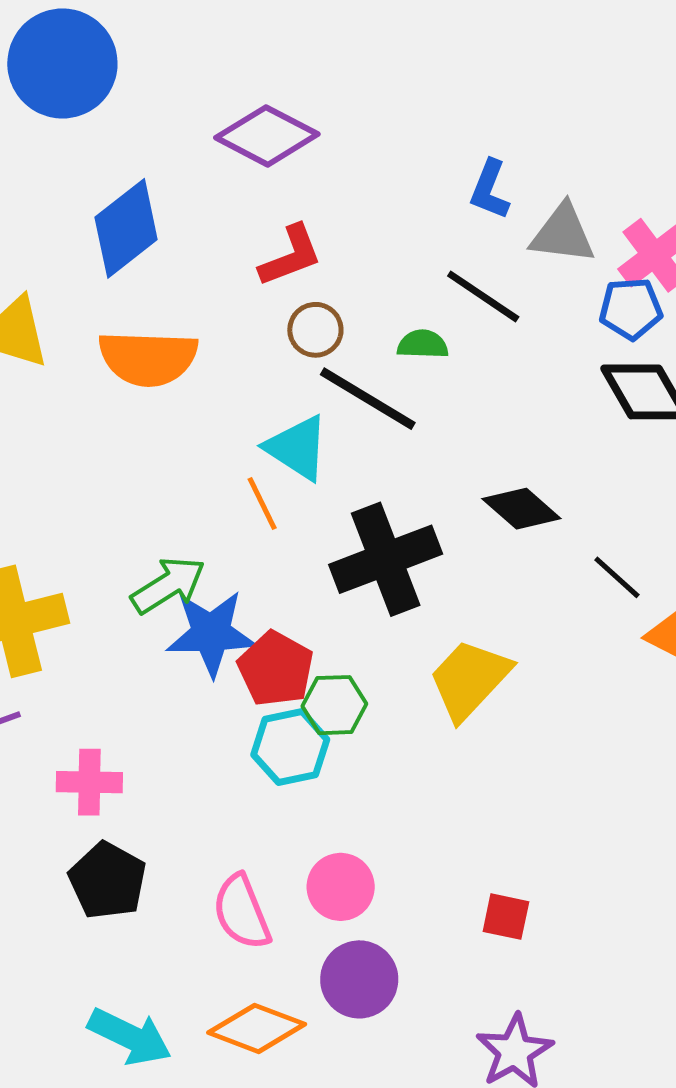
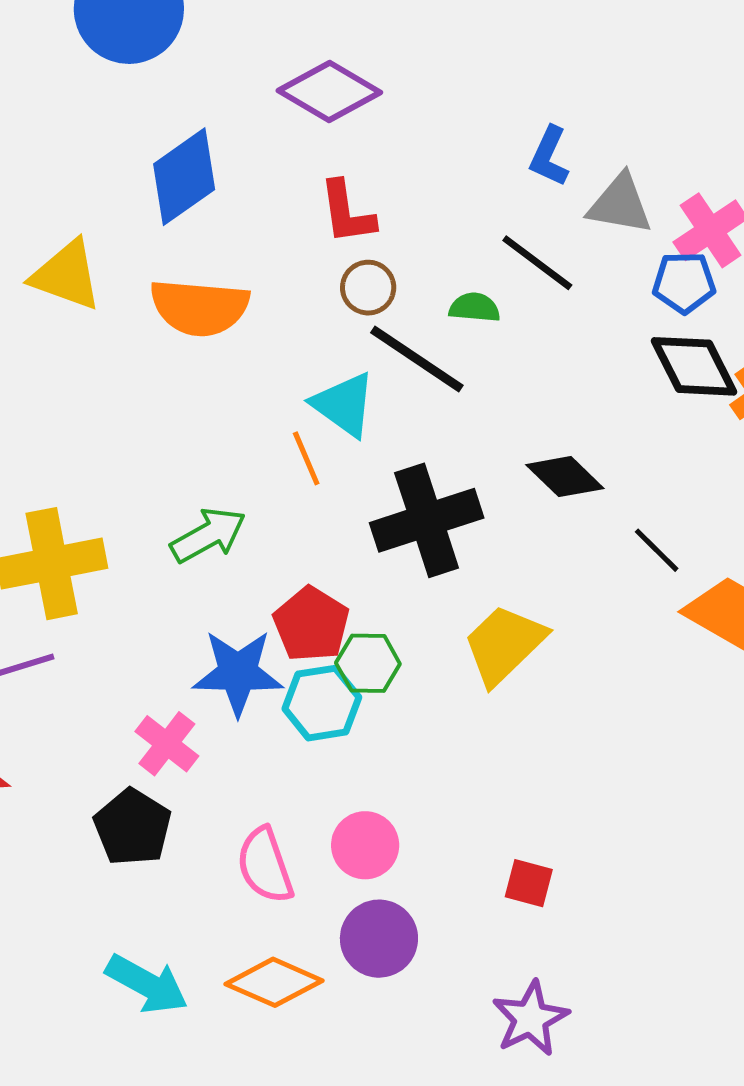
red L-shape: (291, 256) -> (347, 213), turned 100
blue star: (211, 633) -> (238, 673), moved
pink cross: (89, 782) -> (167, 744), moved, turned 34

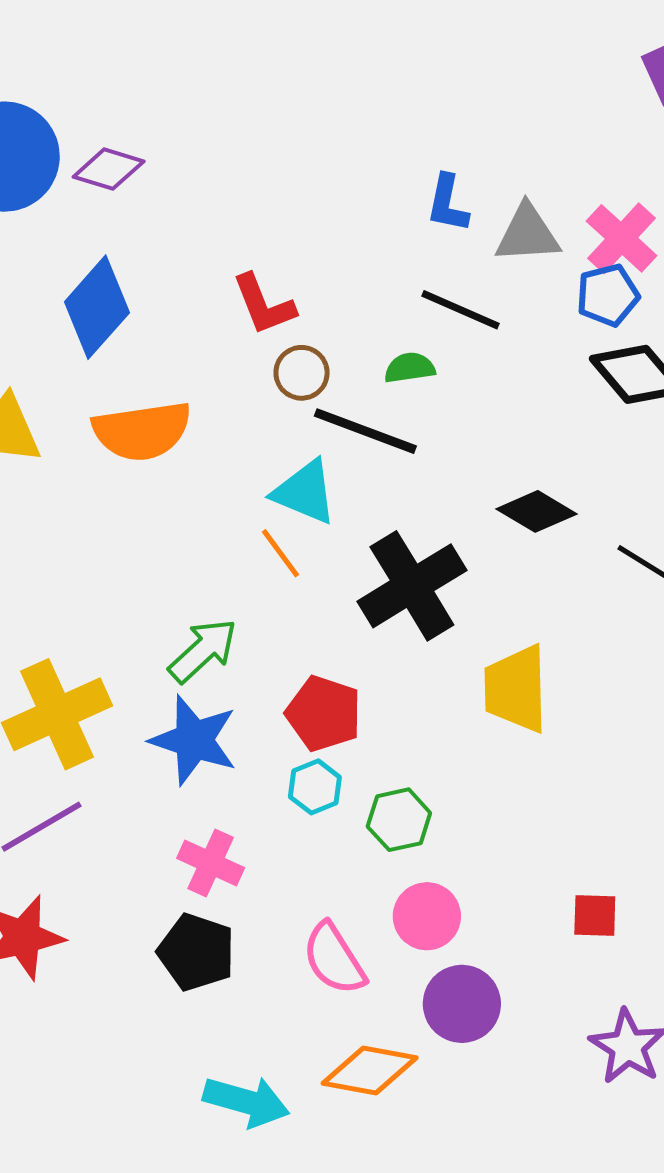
purple diamond: (329, 92) -> (109, 169), moved, size x0.7
yellow trapezoid: (504, 645) -> (516, 689), turned -34
green hexagon: (368, 663) -> (399, 820), moved
blue star: (238, 673) -> (194, 740), moved, turned 30
cyan hexagon: (322, 703) -> (315, 787), moved, size x0.7

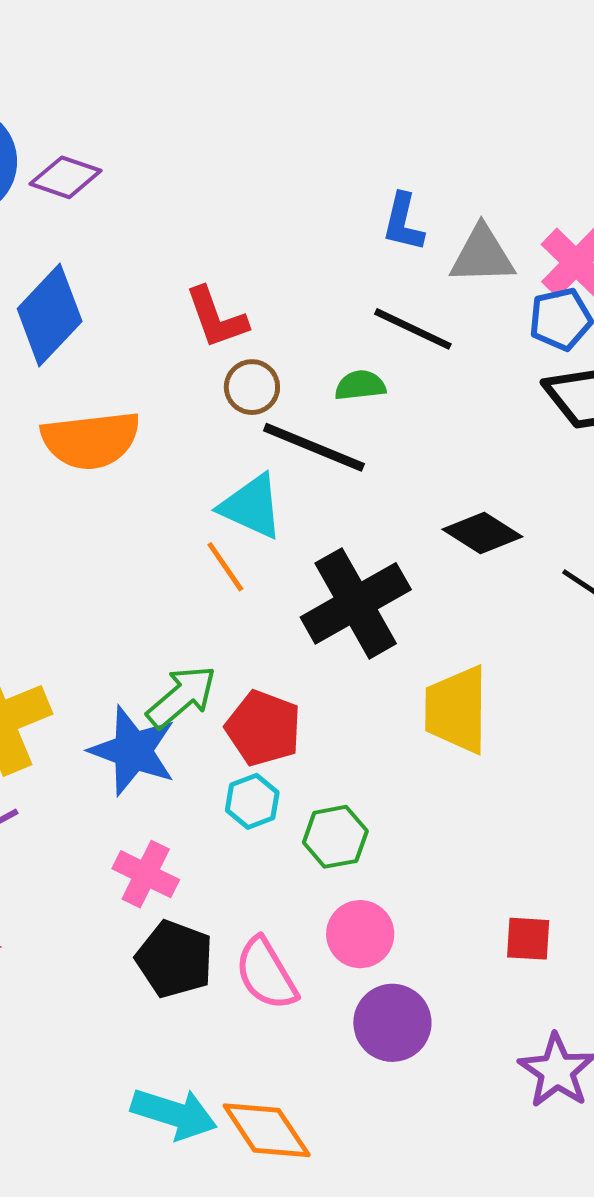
green arrow: (203, 651) -> (182, 697), moved
black pentagon: (196, 952) -> (175, 959), moved
orange diamond: (370, 1071) -> (267, 1130), moved, turned 44

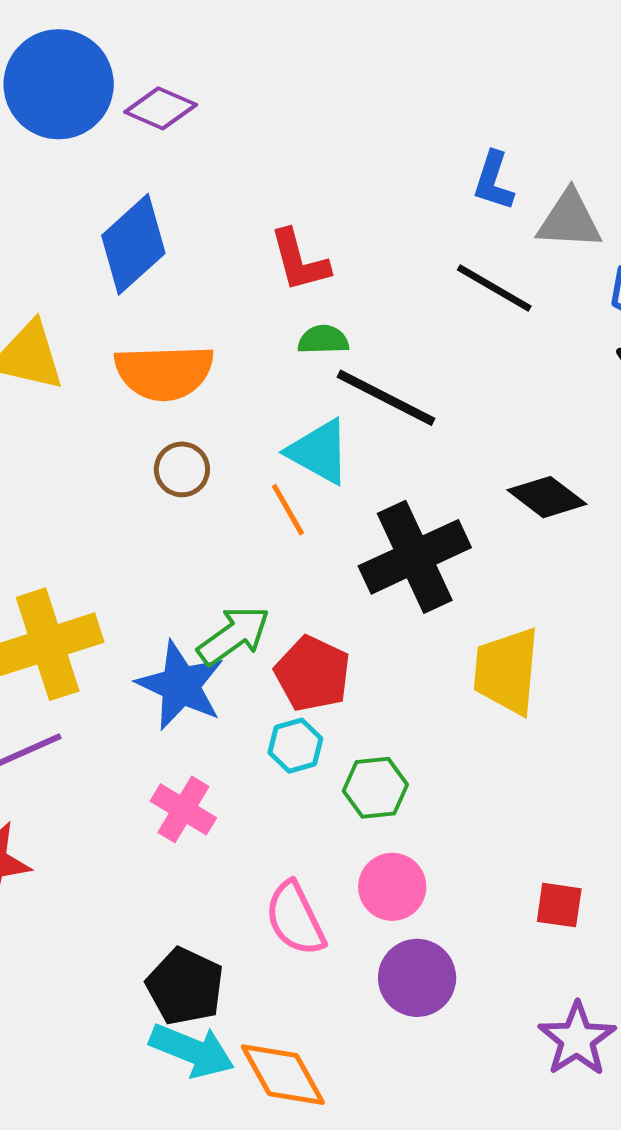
green semicircle: (360, 385) -> (323, 340), moved
brown circle: (252, 387) -> (182, 469), moved
black pentagon: (175, 959) -> (185, 986), moved

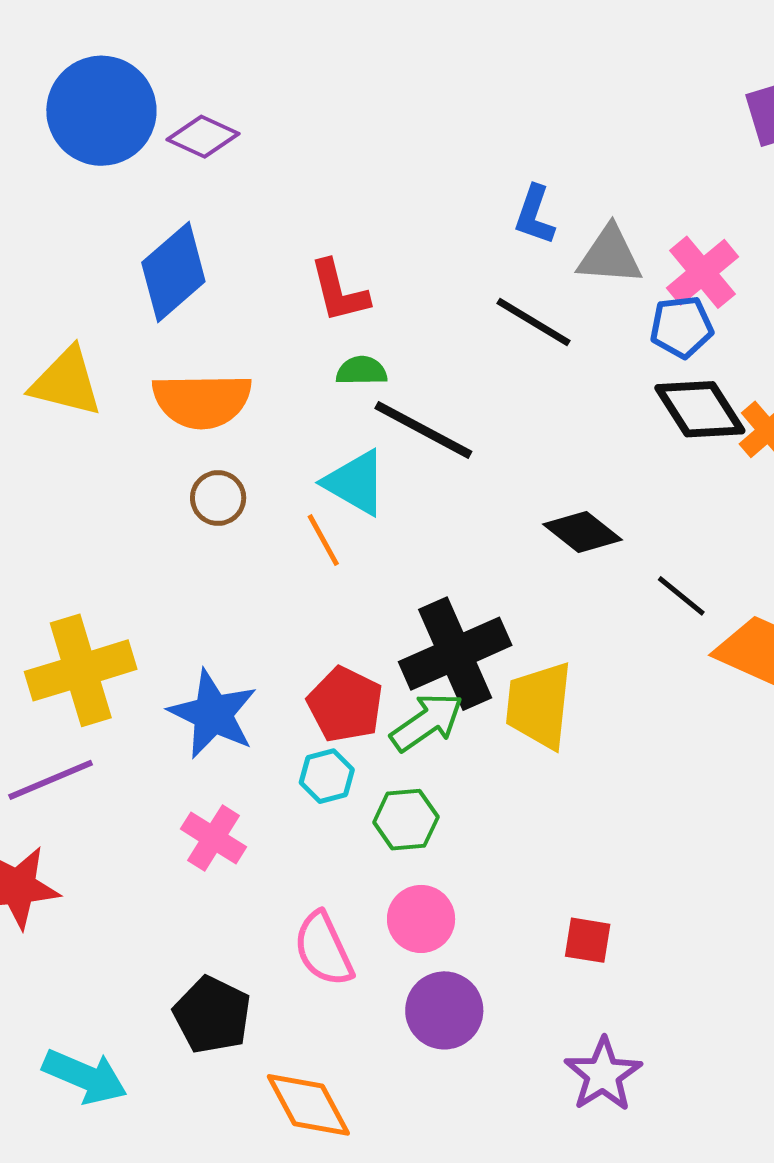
black cross: (415, 557) -> (455, 654), moved
green arrow: (234, 636) -> (427, 722), moved
cyan arrow: (192, 1050) -> (85, 1077), moved

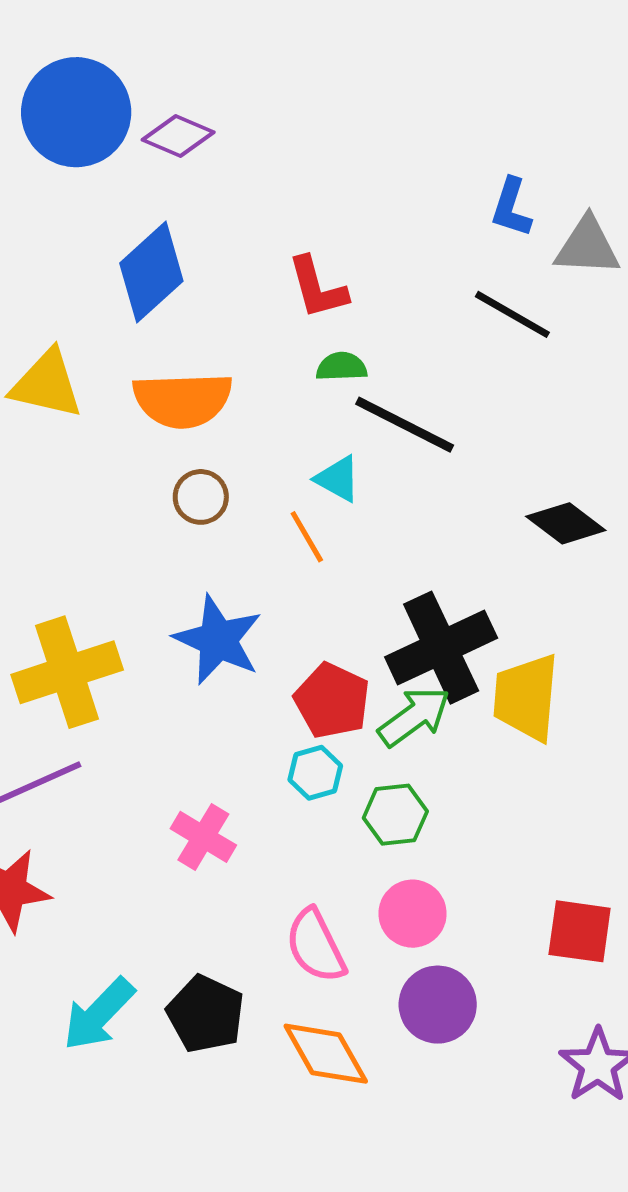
cyan triangle: (355, 483) -> (338, 479), size x0.7
blue star: (213, 714) -> (218, 640), moved
red square: (588, 940) -> (580, 931), size x1.4
cyan arrow: (85, 1077) -> (99, 1014), moved, turned 112
orange diamond: (308, 1105) -> (326, 1054), moved

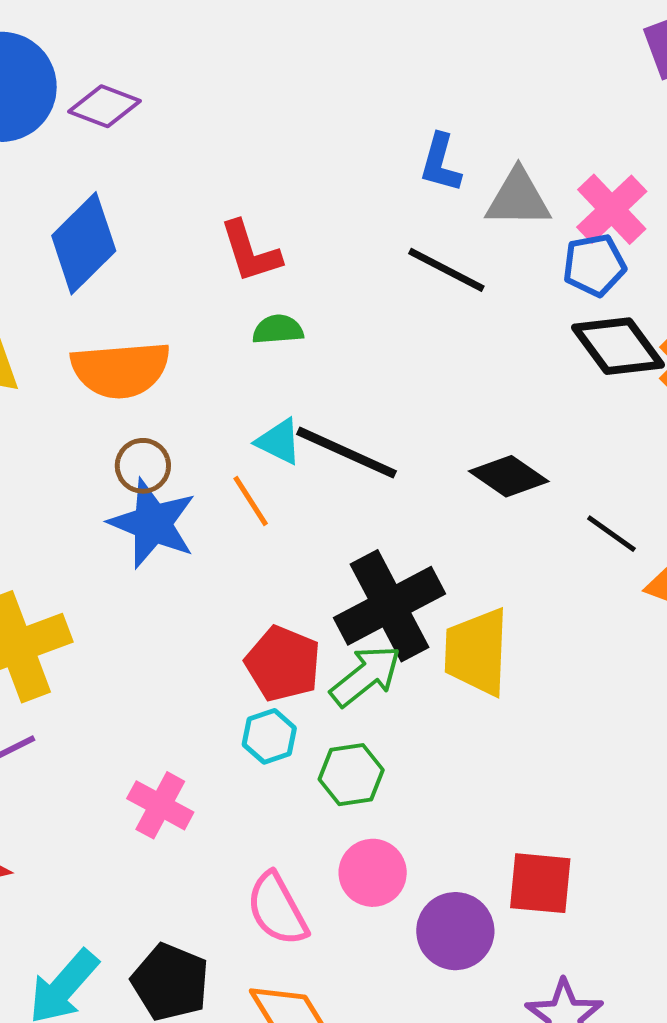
black line: (405, 425) -> (346, 453), moved
blue star: (218, 640) -> (153, 523), moved
purple circle: (438, 1005) -> (455, 931), moved

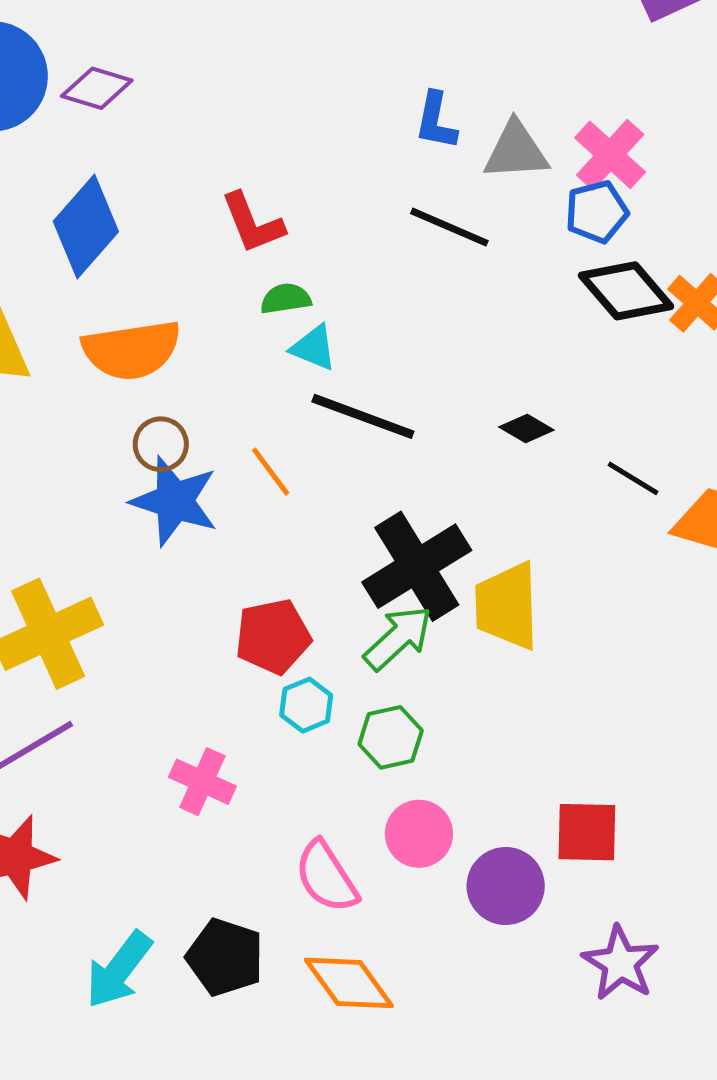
cyan triangle: (279, 442) -> (314, 348), moved
black diamond: (509, 476) -> (526, 428), size x0.7
red pentagon: (283, 664) -> (273, 636), moved, turned -30

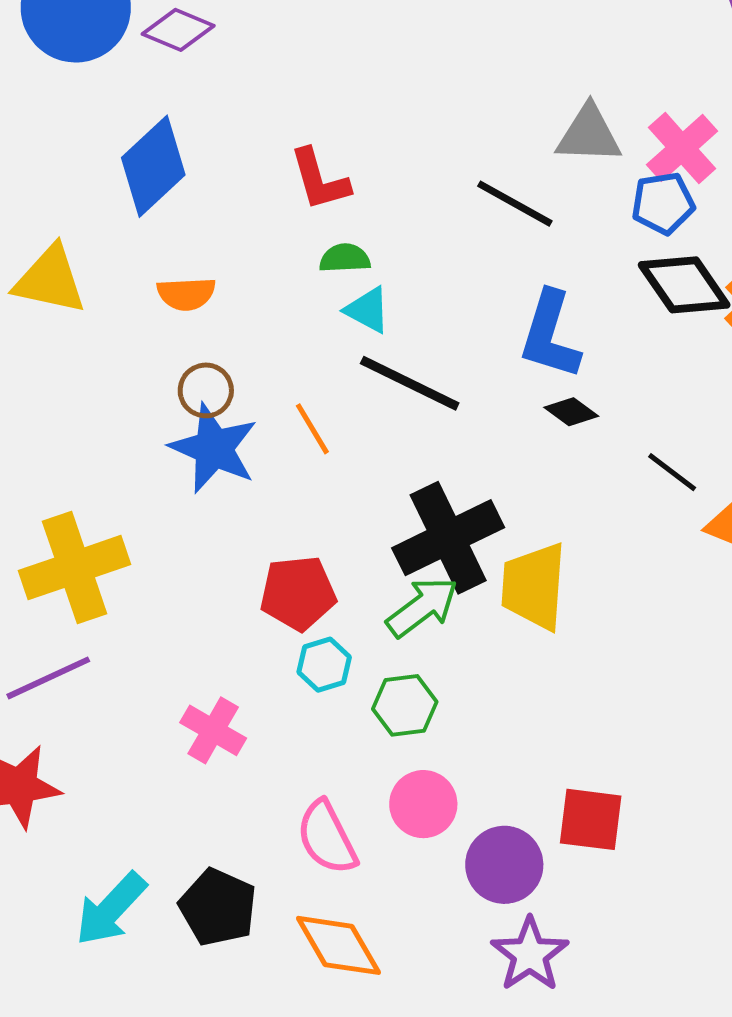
blue L-shape: (436, 121) -> (550, 335), moved, size x1.5
orange semicircle: (132, 350) -> (186, 294), size x0.6
purple star: (620, 963) -> (530, 954), moved

